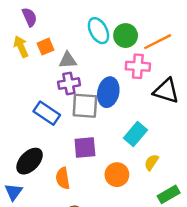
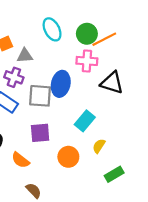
green circle: (126, 36) -> (87, 34), moved
purple cross: (69, 84) -> (14, 77), moved, turned 30
orange semicircle: (63, 178) -> (20, 160), turned -42

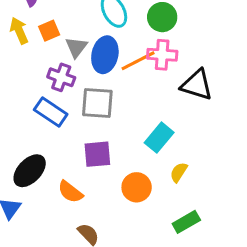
orange line: (104, 39) -> (138, 61), moved
gray triangle: (25, 56) -> (76, 47), turned -49
blue ellipse: (61, 84) -> (105, 55), moved
green rectangle: (114, 174) -> (186, 222), moved

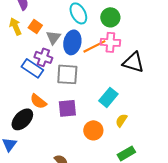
orange square: (49, 31) -> (35, 26), turned -32
blue rectangle: (51, 112) -> (32, 68), moved
orange semicircle: (70, 192) -> (38, 101), moved

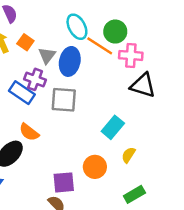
pink cross: (110, 42) -> (131, 55), moved
orange line: (94, 46) -> (100, 46), moved, turned 60
purple square: (67, 108) -> (64, 182), moved

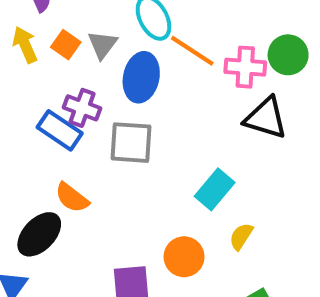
green circle: (115, 32) -> (288, 55), moved
gray triangle: (47, 55) -> (102, 45), moved

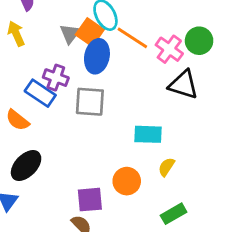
orange square: (66, 45) -> (90, 32), moved, size x1.4
pink cross: (245, 67) -> (169, 49), turned 32
cyan rectangle: (215, 189) -> (148, 134), turned 52
orange semicircle: (72, 198) -> (18, 120), moved

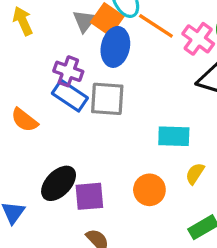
blue rectangle: (40, 93) -> (70, 96), moved
black ellipse: (26, 165) -> (59, 183), moved
purple square: (90, 200) -> (89, 196), moved

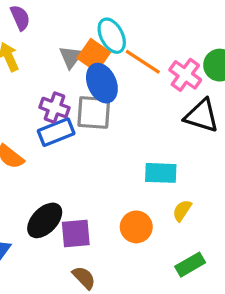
blue ellipse: (115, 47) -> (102, 83), turned -36
blue rectangle: (70, 96) -> (56, 132), turned -56
gray square: (107, 99) -> (94, 112), moved

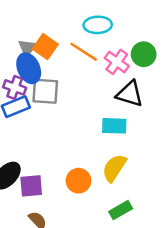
cyan ellipse: (112, 36) -> (98, 25), moved, turned -64
blue ellipse: (102, 83) -> (29, 68), moved
cyan rectangle: (161, 173) -> (114, 126), moved
yellow semicircle: (182, 211) -> (114, 168), size x1.6

